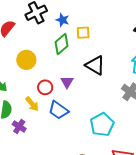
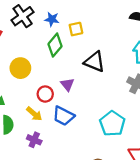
purple cross: (19, 126) -> (34, 140), moved

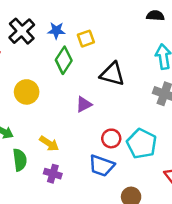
purple triangle: (67, 84) -> (84, 104), turned 48
red circle: (45, 94) -> (111, 138), moved
blue trapezoid: (63, 116) -> (102, 166), moved

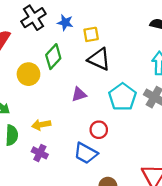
green diamond: (64, 60) -> (53, 57), moved
black triangle: (112, 74) -> (99, 59), moved
yellow arrow: (49, 143) -> (41, 125), turned 126
cyan pentagon: (142, 144) -> (122, 97), moved

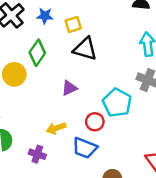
cyan pentagon: (122, 97) -> (117, 103), moved
yellow arrow: (41, 125) -> (56, 128), moved

